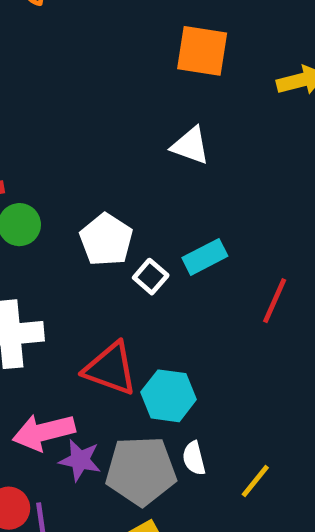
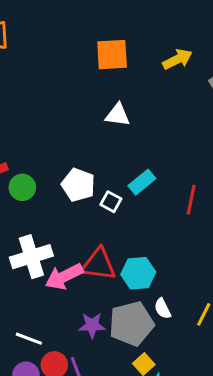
pink arrow: (44, 432) -> (64, 276), moved

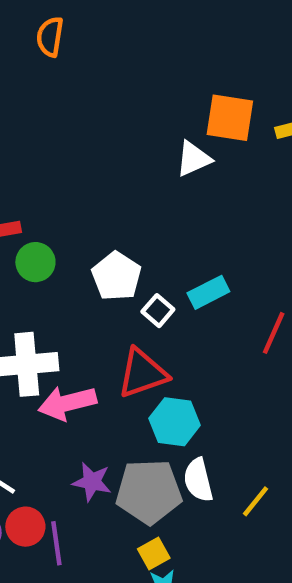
orange square: (112, 55) -> (230, 118), moved
white triangle: (118, 115) -> (193, 159), moved, turned -44
red triangle: (98, 264) -> (142, 373), moved, turned -39
white semicircle: (163, 309) -> (198, 480), size x1.4

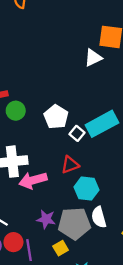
cyan rectangle: (208, 292) -> (102, 124), size x1.6
red triangle: (142, 373) -> (70, 165), size x0.7
yellow square: (154, 553) -> (61, 248), moved

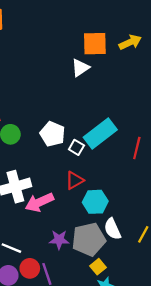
yellow square: (61, 248) -> (98, 267), moved

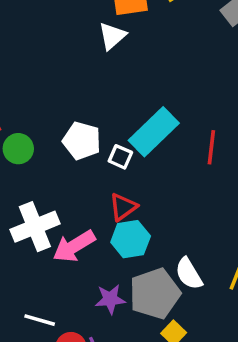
cyan hexagon: (95, 202) -> (131, 239), moved

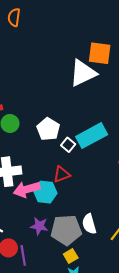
white triangle: (112, 36) -> (83, 73), size x1.6
cyan hexagon: (131, 239) -> (45, 192), moved

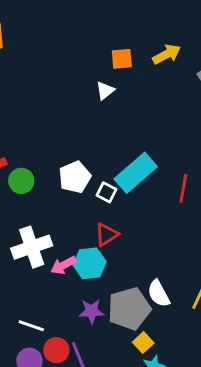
orange square: (100, 53) -> (122, 59), size x0.7
white triangle: (83, 73) -> (105, 91), size x0.5
white pentagon: (48, 129) -> (75, 177), turned 30
pink arrow: (27, 189) -> (64, 265), size x0.7

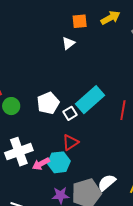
white square: (106, 192) -> (70, 113), turned 32
white semicircle: (159, 293) -> (107, 183), turned 78

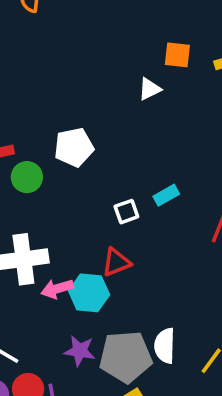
cyan rectangle: (90, 100) -> (166, 195), size x0.5
white pentagon: (48, 103) -> (74, 147), moved
white semicircle: (107, 183) -> (165, 346), turned -60

